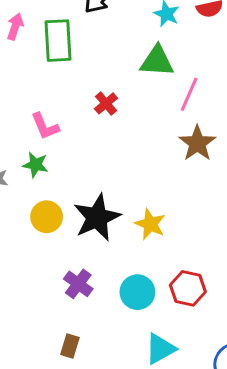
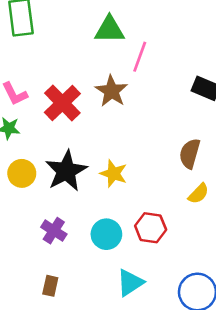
red cross: (106, 103) -> (62, 103), moved, size x1.8
brown star: (197, 143) -> (112, 91), moved

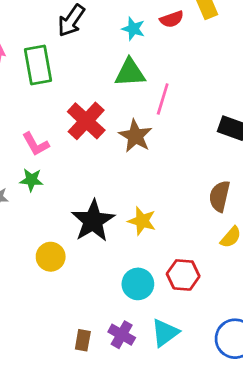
red cross: (62, 103) -> (86, 121), moved
yellow circle: (22, 173) -> (51, 257), moved
purple cross: (54, 231) -> (122, 335), moved

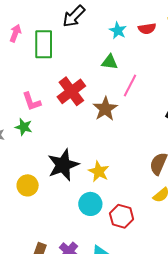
green triangle: (130, 73) -> (110, 62), size x0.7
cyan circle: (138, 284) -> (90, 204), moved

